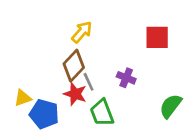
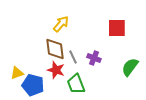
brown diamond: (74, 66) -> (55, 49), turned -50
gray line: (89, 82) -> (73, 57), moved
green semicircle: (171, 106) -> (130, 67), moved

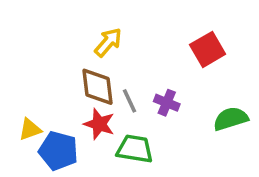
red square: (117, 28) -> (208, 49), turned -30
green semicircle: (130, 67) -> (231, 119), turned 36
green trapezoid: (76, 84) -> (135, 149), turned 120

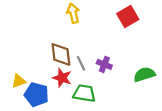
yellow arrow: (108, 42) -> (73, 13), moved, turned -54
red square: (208, 49) -> (128, 17), moved

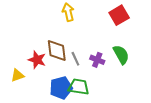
green semicircle: (144, 74) -> (121, 55), moved, turned 78
red star: (62, 78) -> (37, 60), moved
blue pentagon: (36, 94) -> (61, 88), moved, turned -30

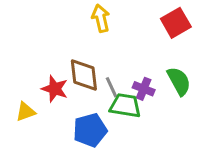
green trapezoid: (79, 87) -> (125, 106), moved

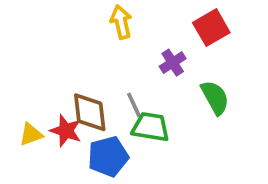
brown diamond: (84, 75) -> (90, 112), moved
red star: (55, 89) -> (66, 131), moved
purple cross: (144, 89) -> (173, 63), moved, turned 35

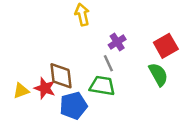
red square: (211, 28) -> (166, 46), moved
green semicircle: (215, 98) -> (158, 74), moved
gray line: (134, 105) -> (108, 63), moved

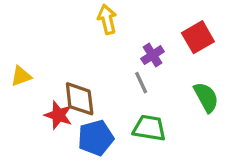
red square: (166, 46) -> (198, 37), moved
green trapezoid: (102, 86) -> (149, 128), moved
yellow triangle: (21, 91) -> (21, 76), moved

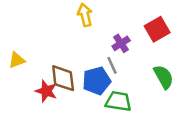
blue pentagon: (96, 138) -> (97, 81), moved

